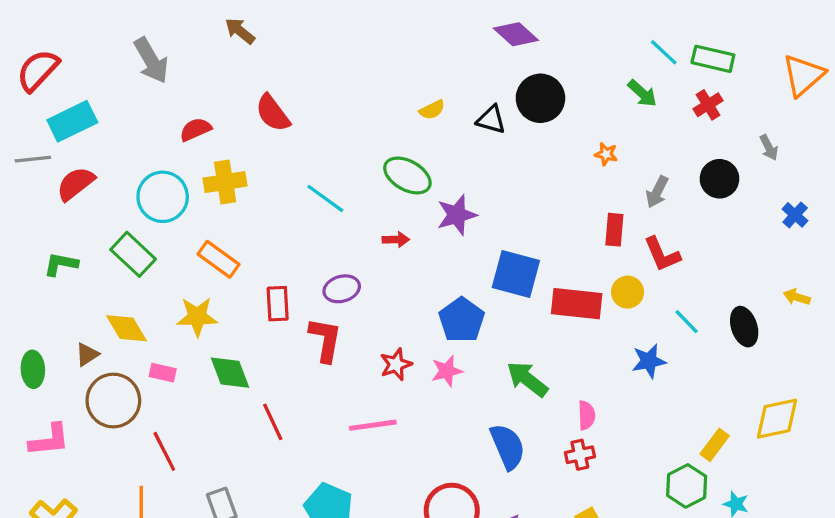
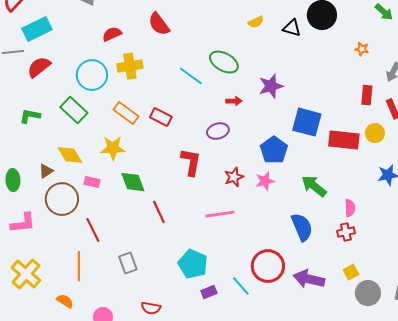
green ellipse: (407, 175) -> (224, 62), moved
purple ellipse: (342, 289) -> (218, 131), moved
red rectangle: (278, 304) -> (161, 117), moved, turned -60

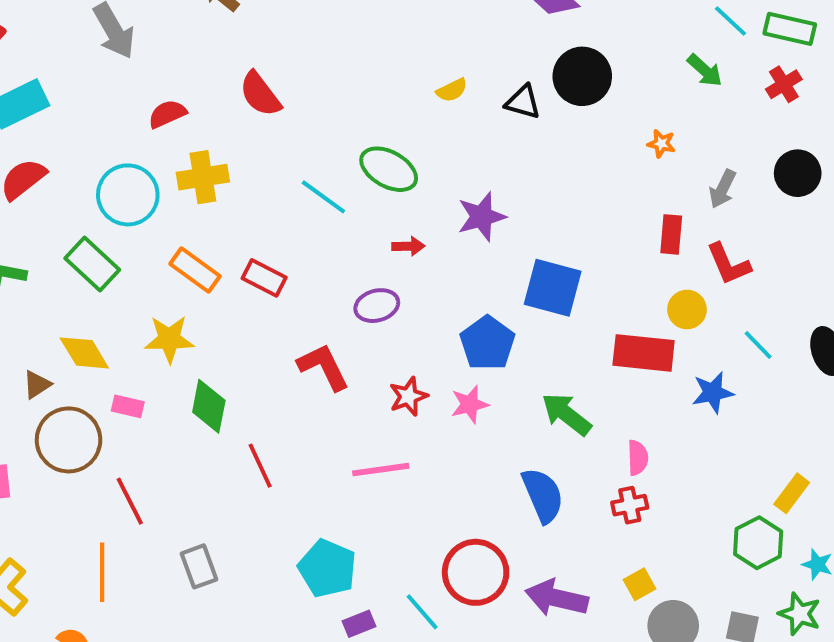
red rectangle: (344, 140) -> (644, 353), moved
red L-shape: (191, 162) -> (323, 367), turned -36
green diamond: (133, 182) -> (209, 406), turned 32

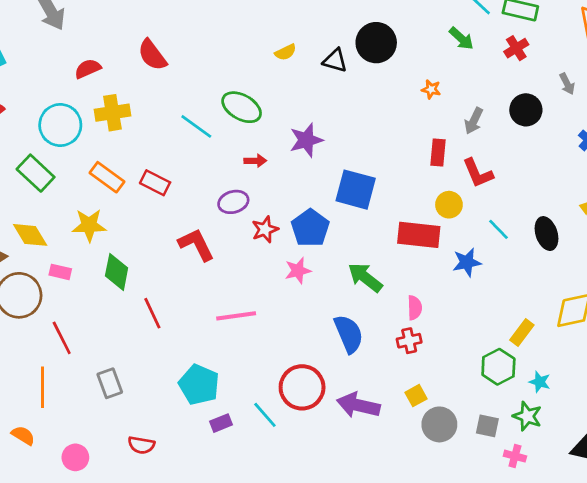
red star: (408, 396) -> (265, 229), moved

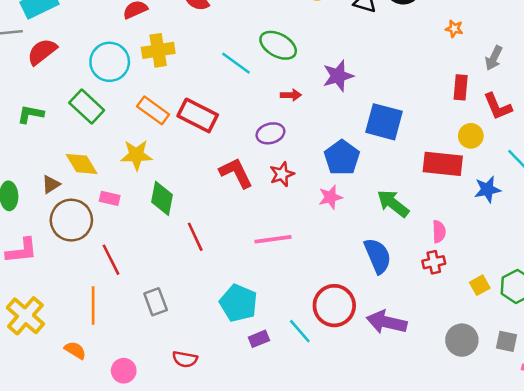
red rectangle: (155, 183) -> (198, 115), size x1.4
red star: (265, 229) -> (282, 174), moved
yellow square: (416, 396) -> (480, 285), moved

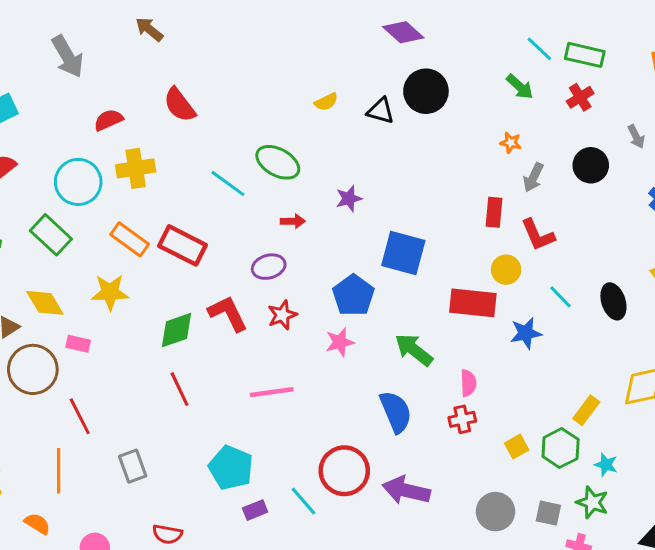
orange star: (454, 29) -> (511, 143), moved
purple star: (338, 76) -> (349, 199), size x0.7
green diamond: (162, 198) -> (176, 330), moved, turned 60

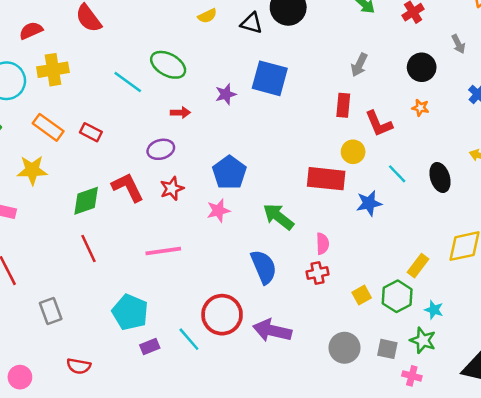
orange star: (511, 143) -> (420, 108), moved
gray arrow: (533, 177) -> (359, 65), moved
red rectangle: (183, 245) -> (91, 132), size x0.6
blue square: (403, 253) -> (270, 78), moved

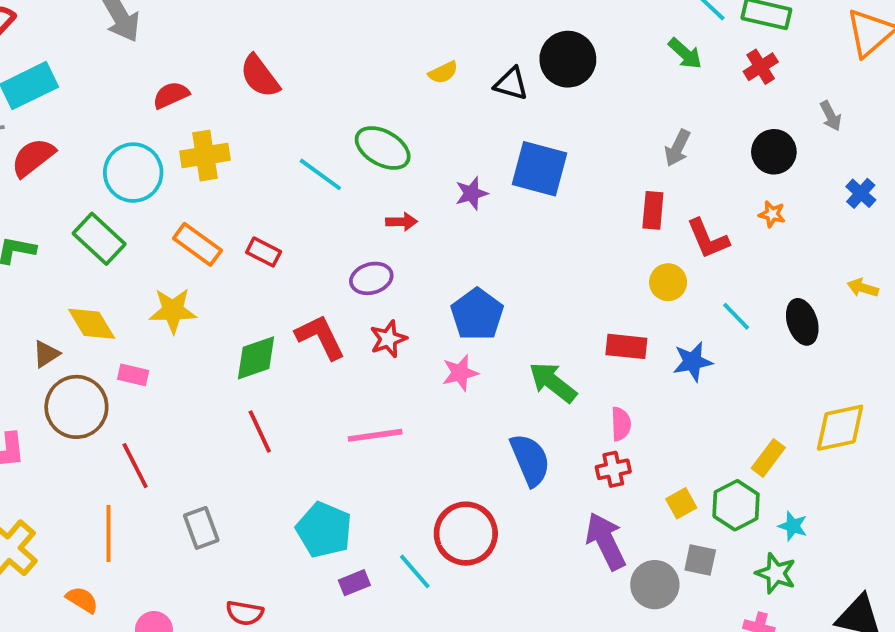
red rectangle: (326, 179) -> (626, 346), moved, size x0.7
purple arrow: (272, 331) -> (606, 541), moved, turned 51
gray square: (387, 349) -> (700, 560), moved

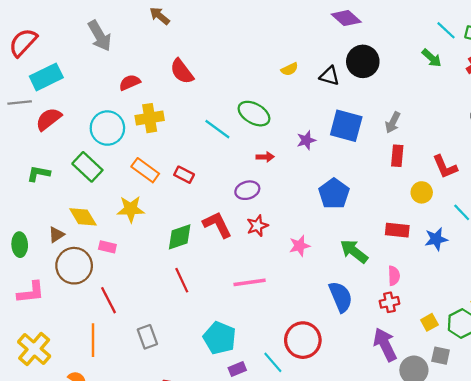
gray arrow: (678, 148) -> (393, 122), moved
red rectangle: (653, 210) -> (397, 156), moved
blue pentagon: (477, 314) -> (334, 194), moved

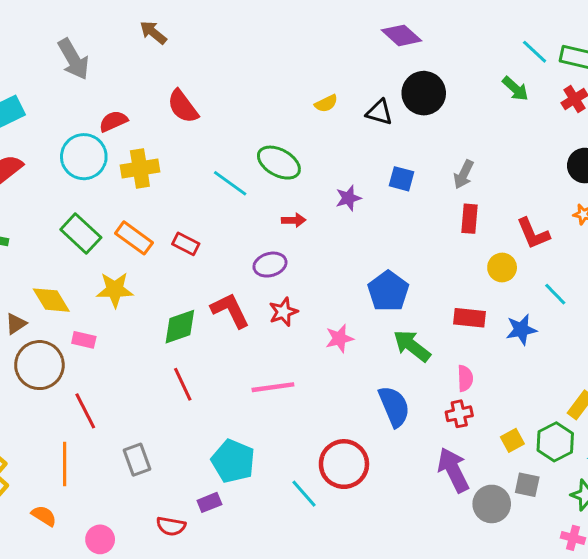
blue square: (346, 126) -> (402, 179), size x0.6
cyan circle: (107, 128) -> (84, 157), moved
green rectangle: (87, 167) -> (81, 234), moved
blue pentagon: (334, 194) -> (388, 291), moved
purple rectangle: (237, 369) -> (209, 502), moved

